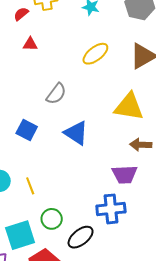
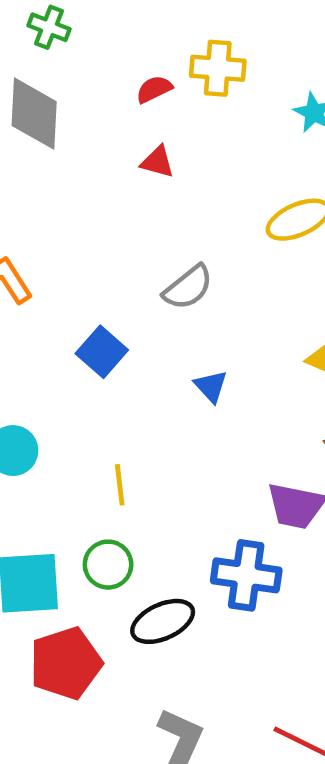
blue triangle: (76, 133) -> (211, 386), size x0.6
yellow line: (30, 186) -> (120, 485), moved

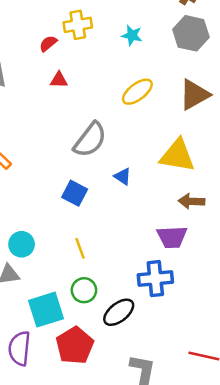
gray semicircle: (188, 287) -> (90, 140), size x1.4
blue square: (102, 352) -> (75, 193), moved
blue triangle: (211, 386) -> (123, 177), moved

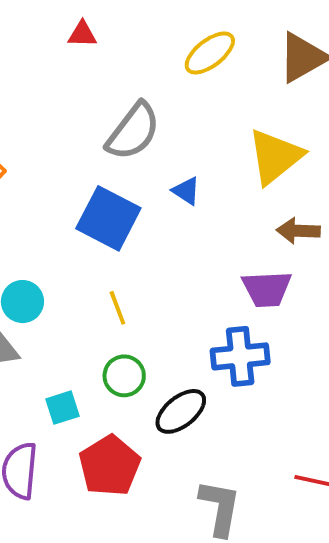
yellow triangle: (177, 156) -> (275, 156), turned -48
blue square: (75, 193) -> (108, 218), size x1.5
cyan square: (46, 310) -> (63, 408), size x0.6

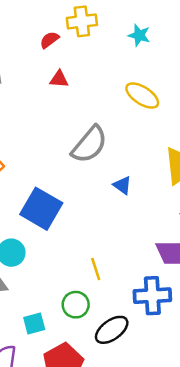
yellow ellipse: (210, 53) -> (142, 96), turned 68
blue square: (108, 218) -> (41, 209), moved
yellow line: (117, 308) -> (96, 269), moved

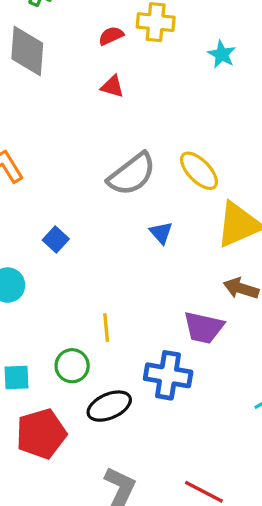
yellow ellipse: (142, 96) -> (199, 171), moved
blue square: (41, 209) -> (56, 239), size x0.5

